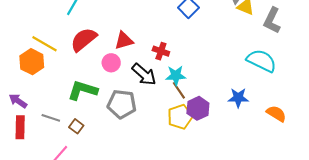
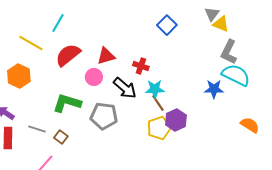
gray L-shape: (272, 20) -> (229, 52), moved
yellow line: (44, 44) -> (31, 43), moved
blue star: (238, 98) -> (214, 89), moved

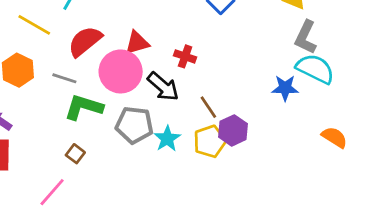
pink circle: (94, 77) -> (121, 71), size x1.8
cyan star: (155, 89) -> (167, 139), moved, turned -30
gray line: (37, 129) -> (64, 78), moved

